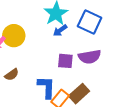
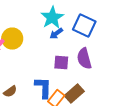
purple semicircle: (90, 57) -> (84, 58), turned 85
brown semicircle: (12, 75) -> (10, 92), moved

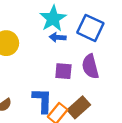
blue arrow: (56, 34) -> (58, 37), turned 40

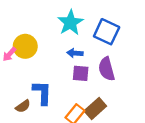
blue arrow: (58, 37) -> (75, 53), moved
blue L-shape: (42, 100) -> (42, 93), moved

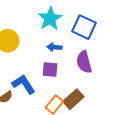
purple square: (81, 73) -> (50, 69), moved
blue L-shape: (42, 93) -> (24, 84), turned -35

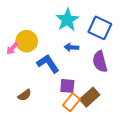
purple square: (50, 69) -> (67, 86), moved
blue L-shape: (24, 84) -> (48, 64), moved

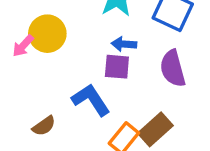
blue L-shape: (48, 64) -> (91, 100), moved
purple square: (67, 86) -> (117, 67), moved

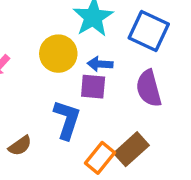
yellow circle: (47, 34) -> (58, 54), moved
blue L-shape: (91, 100) -> (67, 120), turned 51

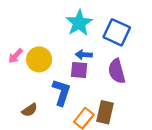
yellow circle: (58, 54) -> (39, 59), moved
brown rectangle: (131, 149) -> (105, 112), turned -35

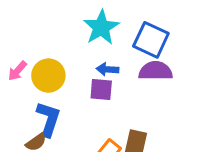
purple semicircle: (117, 71) -> (156, 71), moved, turned 105
blue L-shape: (61, 92) -> (48, 119), moved

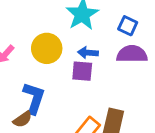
blue square: (151, 40) -> (128, 26), size x0.6
yellow circle: (48, 76) -> (47, 48), moved

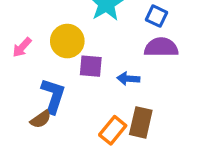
blue arrow: (88, 53) -> (128, 79), moved
purple square: (82, 71) -> (91, 66), moved

